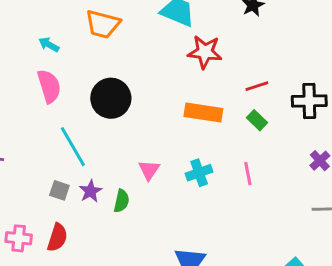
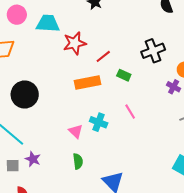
red line: (257, 86) -> (103, 56), moved
pink triangle: (149, 170) -> (76, 131), moved
cyan cross: (199, 173) -> (99, 122), turned -30
green semicircle: (121, 201) -> (78, 161), moved

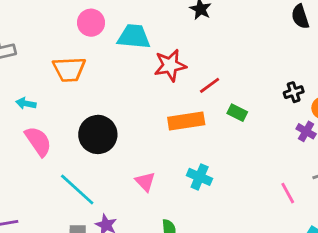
black cross: (153, 51) -> (294, 92), moved, size x0.6
pink line: (130, 112) -> (288, 193), moved
pink triangle: (76, 131) -> (145, 182), moved

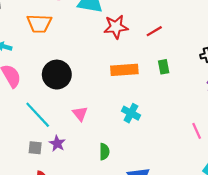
red line: (210, 85) -> (154, 31), moved
green rectangle: (237, 113) -> (164, 67), turned 48
pink triangle: (145, 182) -> (80, 114), moved

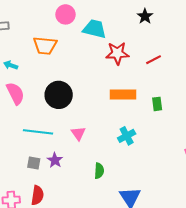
green rectangle: (164, 67) -> (157, 104), moved
cyan cross: (131, 113) -> (127, 136), turned 30
cyan line: (38, 115) -> (38, 132), turned -44

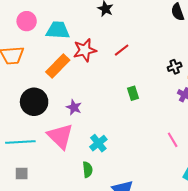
orange rectangle: (123, 95) -> (58, 66), moved, turned -35
pink triangle: (78, 133) -> (60, 136), size x1.8
cyan cross: (127, 136) -> (98, 143), moved
purple star: (55, 160) -> (74, 107), moved

